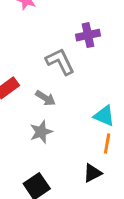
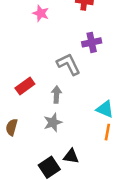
gray arrow: (45, 98) -> (56, 95), turned -119
black triangle: (92, 173) -> (71, 156), moved, turned 35

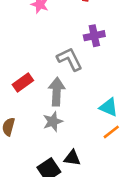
gray arrow: (56, 95) -> (57, 92), size x1.5
orange line: (107, 132) -> (111, 132), turned 42

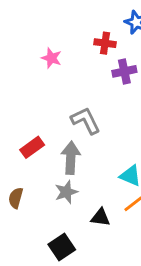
purple cross: (94, 36) -> (124, 71), moved
black triangle: (72, 158) -> (101, 217), moved

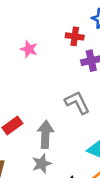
gray L-shape: (86, 121) -> (77, 103), moved

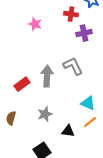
gray arrow: (45, 134) -> (47, 76), moved

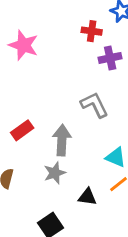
pink star: (35, 24) -> (24, 45), moved, size x1.5
gray arrow: (47, 76) -> (62, 140), moved

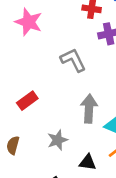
gray L-shape: (94, 105) -> (73, 60), moved
gray arrow: (62, 140) -> (89, 109), moved

